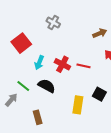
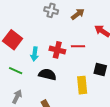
gray cross: (53, 23) -> (51, 10), moved
brown arrow: (100, 33) -> (78, 14), moved
green line: (23, 86) -> (16, 71), moved

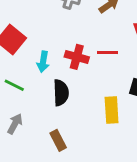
black semicircle: (47, 74) -> (61, 93), turned 72

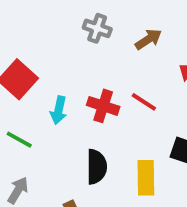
red line: (108, 52) -> (144, 102), turned 30
black semicircle: (61, 93) -> (97, 167), moved

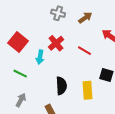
red cross: (103, 106) -> (56, 43), moved, turned 35

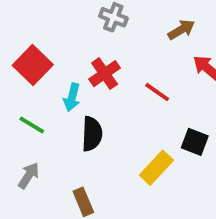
brown arrow: (85, 18) -> (181, 30), moved
black semicircle: (61, 86) -> (92, 134), moved
yellow rectangle: (87, 90) -> (156, 168), turned 42

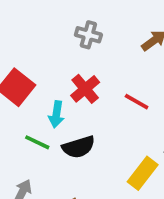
green line: (32, 125) -> (37, 142), moved
black semicircle: (92, 134) -> (79, 147), turned 76

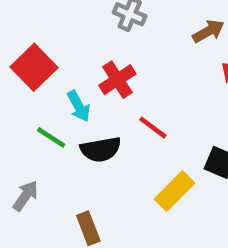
red line: (137, 102) -> (153, 128), moved
cyan arrow: (56, 114) -> (79, 106), turned -45

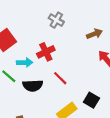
cyan arrow: (79, 106) -> (25, 63), turned -70

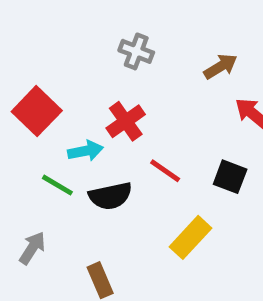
black square: (91, 100) -> (230, 177), moved

